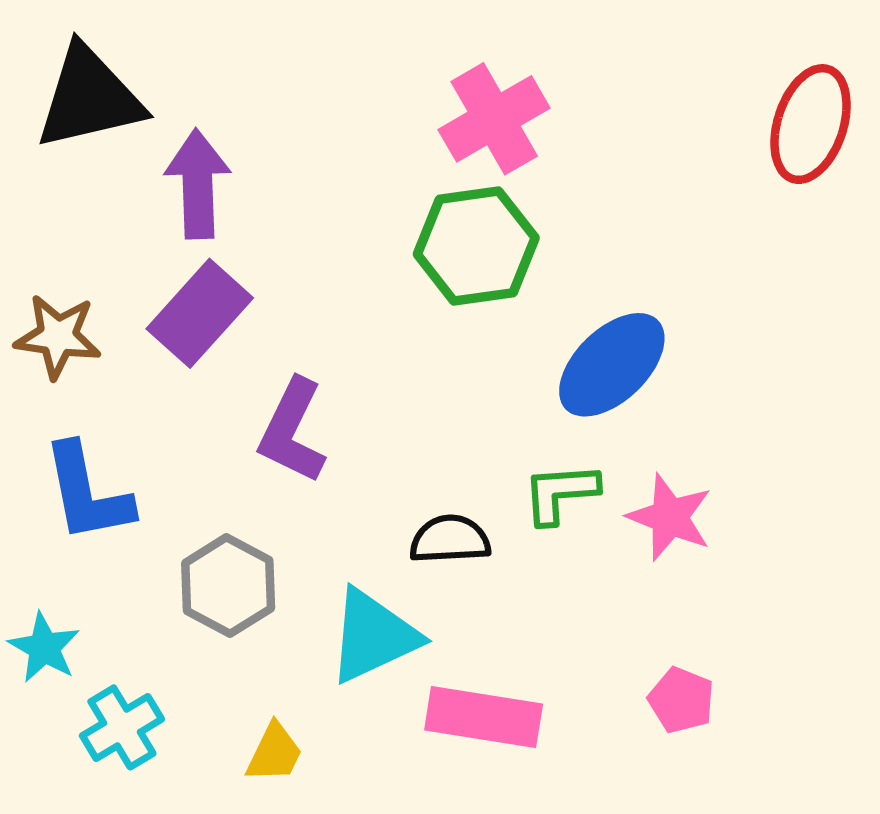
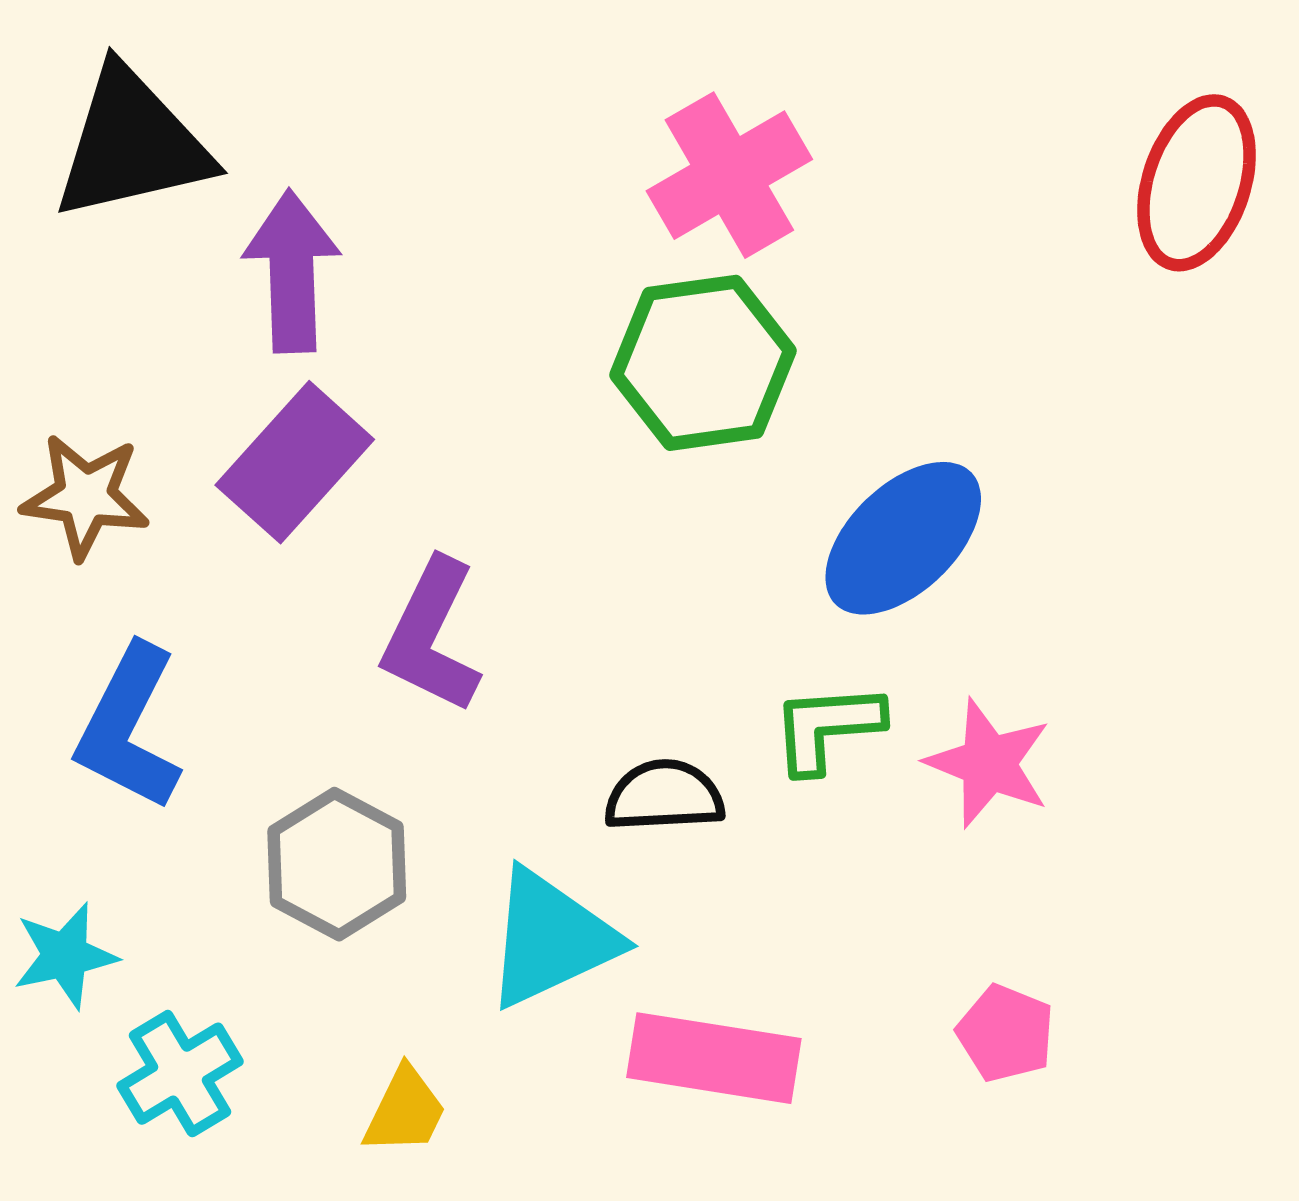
blue L-shape: (87, 493) -> (129, 728), turned 38
cyan star: (44, 648) -> (65, 956), turned 30

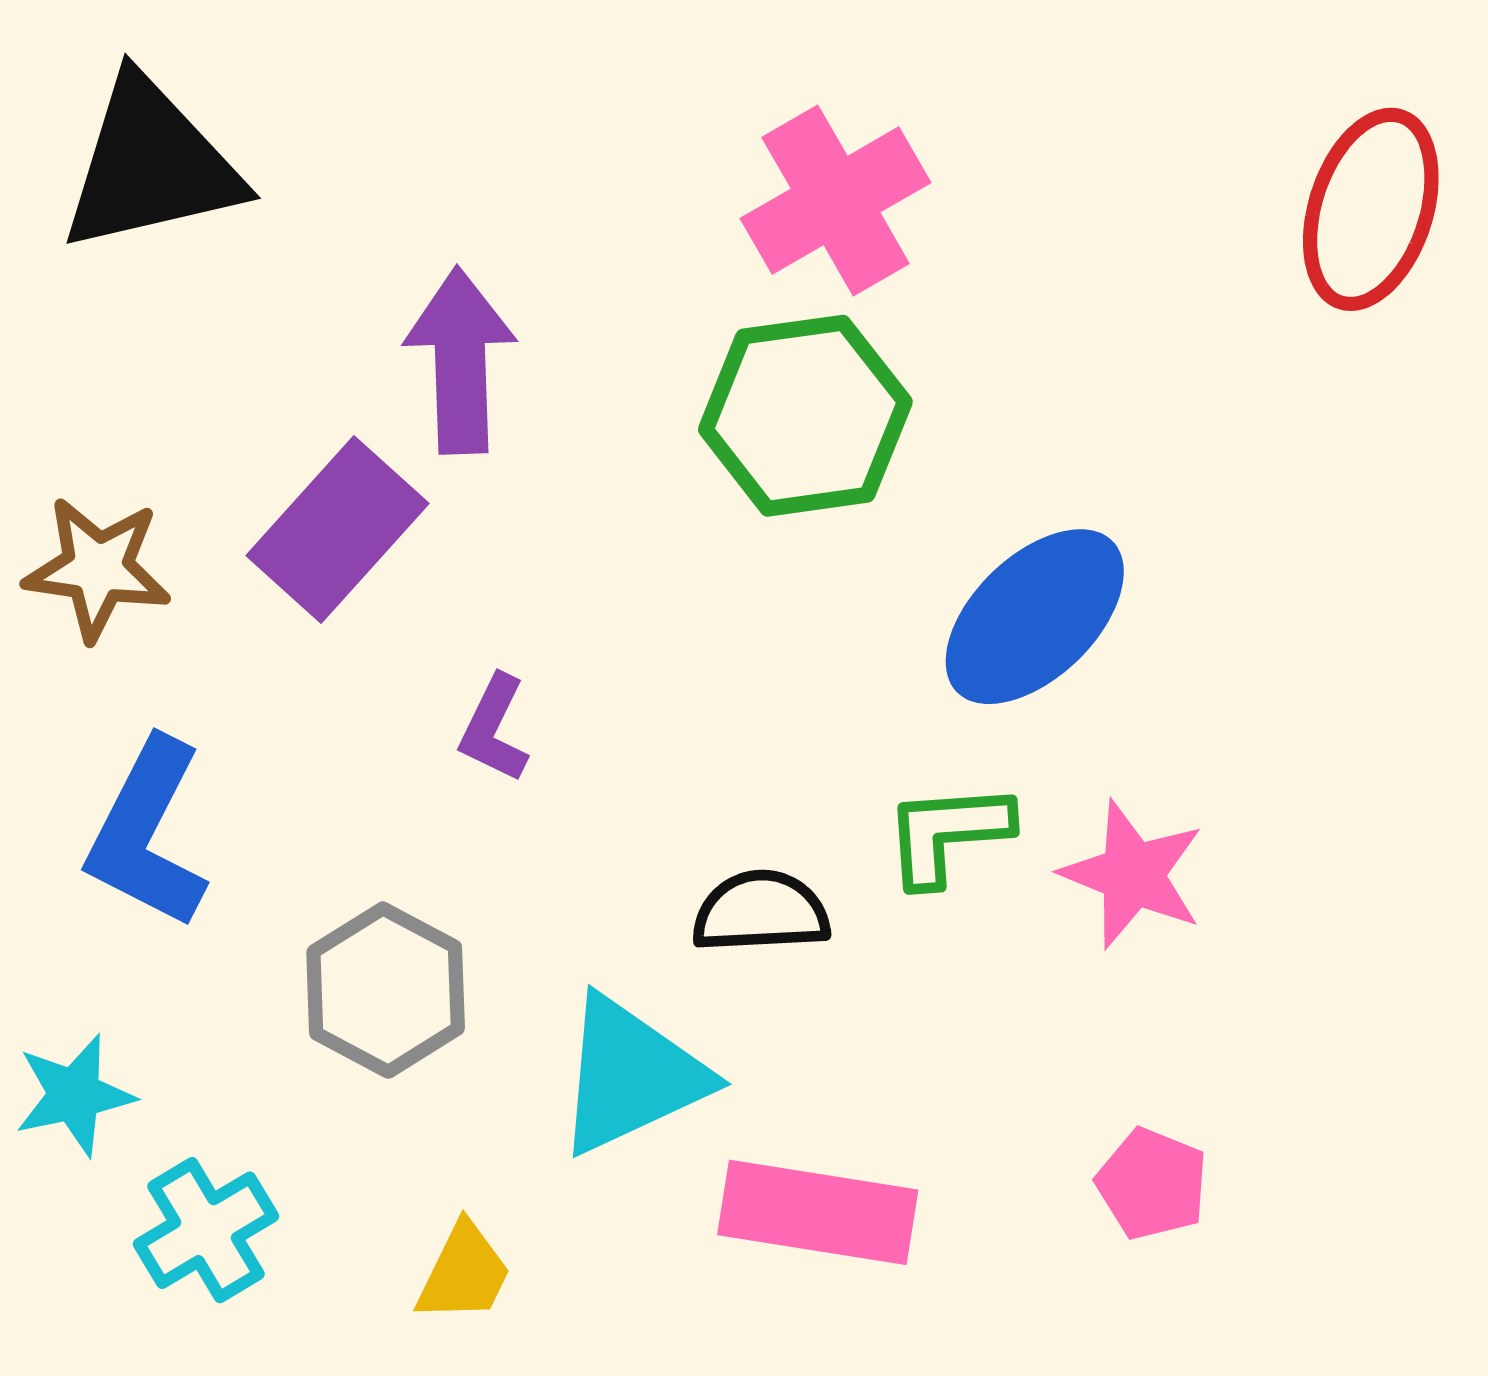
purple arrow: (292, 271) -> (460, 361), moved
purple L-shape: (431, 636) -> (494, 729), size x0.6

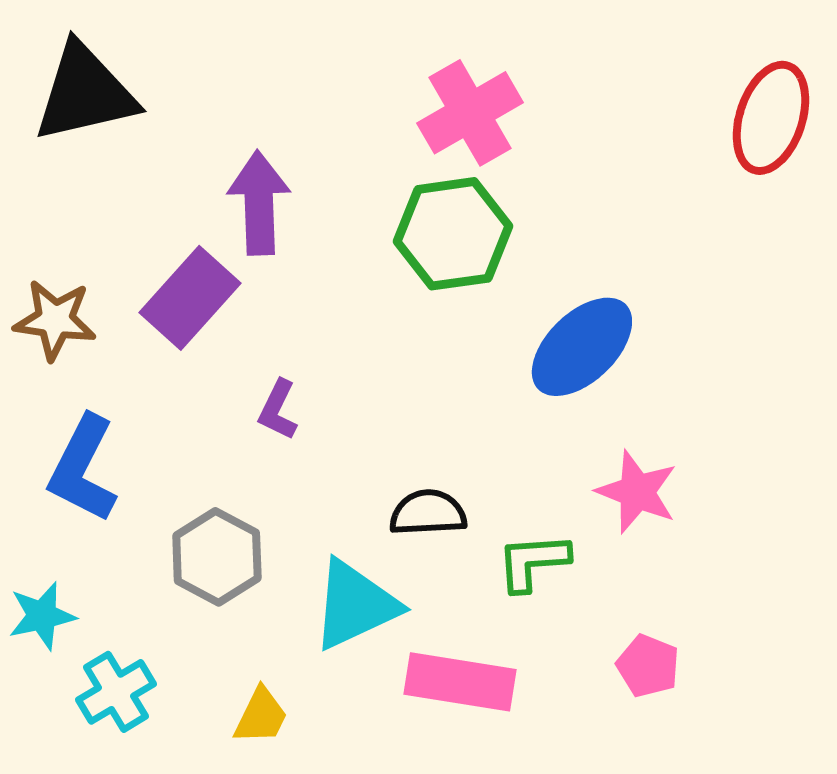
green L-shape: (948, 834) -> (533, 562), moved

